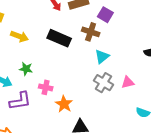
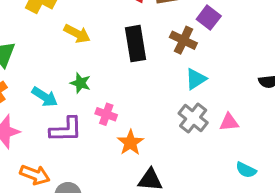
black rectangle: (59, 38) -> (136, 44), turned 50

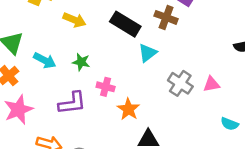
black rectangle: (136, 44) -> (125, 24), turned -44
cyan triangle: (196, 79) -> (148, 53), moved
cyan arrow: (45, 97) -> (45, 60), moved

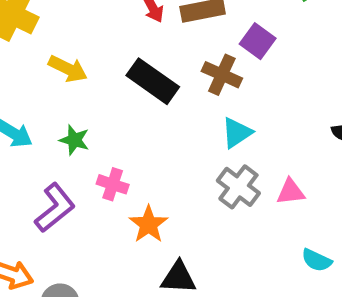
cyan triangle: (148, 53) -> (237, 133), moved
purple L-shape: (72, 103) -> (55, 208), turned -36

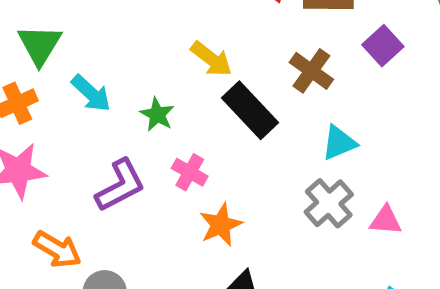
yellow arrow: (68, 69) -> (211, 59), moved
brown cross: (222, 75) -> (311, 71), moved
black rectangle: (153, 81) -> (250, 110), moved

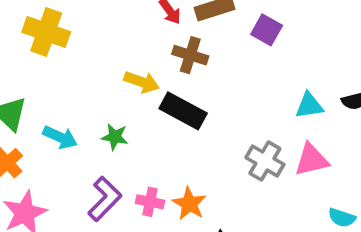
brown cross: (311, 71) -> (190, 55), moved
cyan triangle: (339, 143) -> (309, 105), moved, turned 32
pink cross: (190, 172) -> (150, 202), moved
pink triangle: (386, 220) -> (312, 160), size x1.4

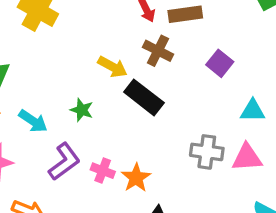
purple square: (267, 30) -> (220, 63), moved
cyan arrow: (60, 137) -> (33, 121), moved
gray cross: (265, 161) -> (207, 152), turned -32

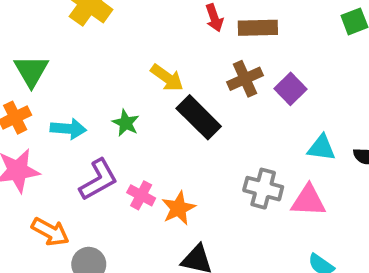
brown cross: (158, 51) -> (245, 79), moved, turned 32
cyan arrow: (33, 121) -> (68, 129), turned -36

